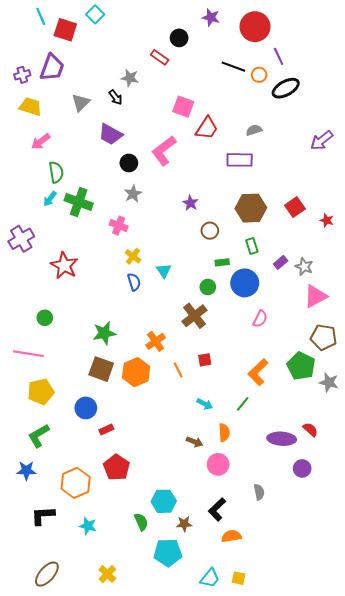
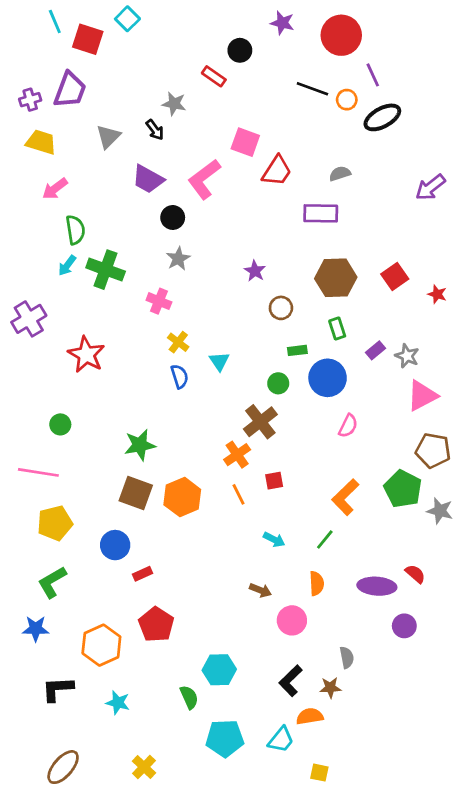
pink L-shape: (164, 151) -> (204, 179), moved
orange cross: (156, 341) -> (237, 455), moved
orange semicircle: (224, 433) -> (317, 583), moved
brown star: (184, 524) -> (330, 688), moved
cyan trapezoid: (210, 578) -> (281, 740), moved

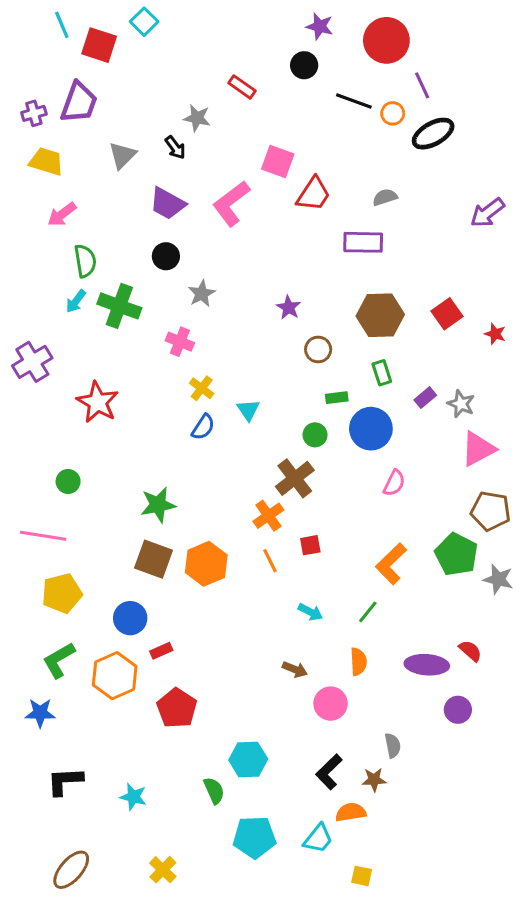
black circle: (240, 50) -> (304, 65), moved
black circle: (173, 217) -> (166, 256), moved
blue semicircle: (180, 376) -> (203, 427), turned 50
orange hexagon: (101, 645) -> (115, 676), moved

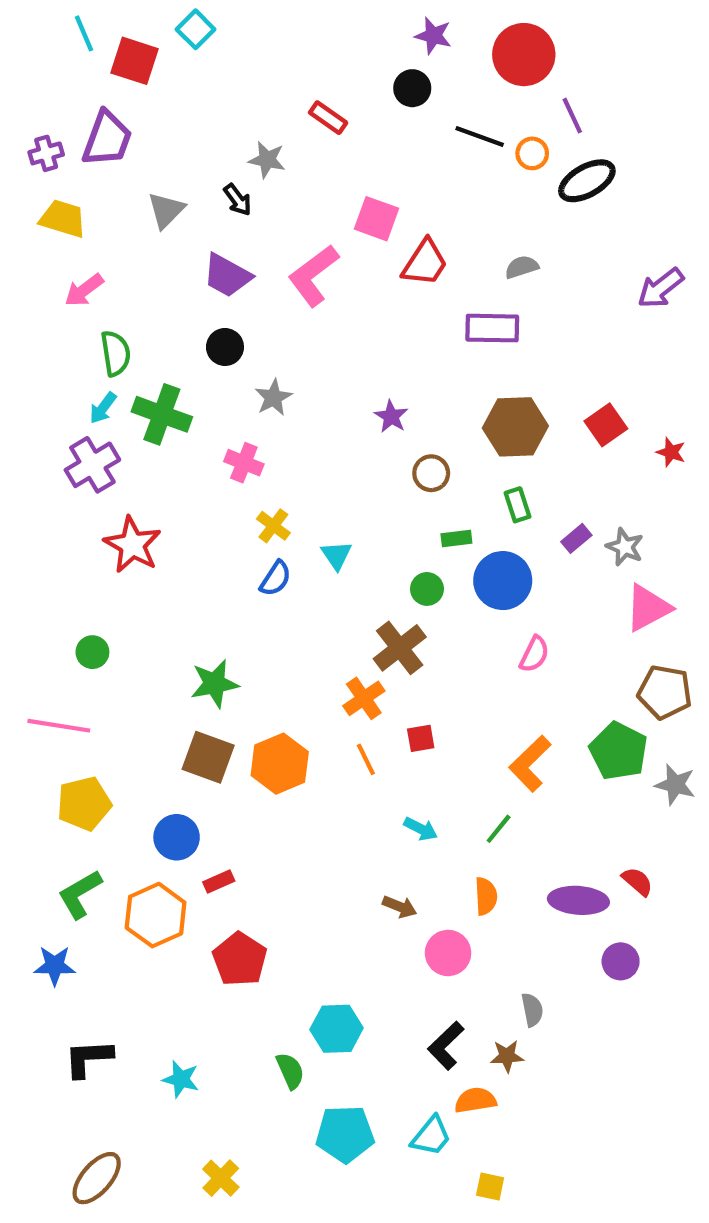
purple cross: (32, 362) -> (92, 465), moved

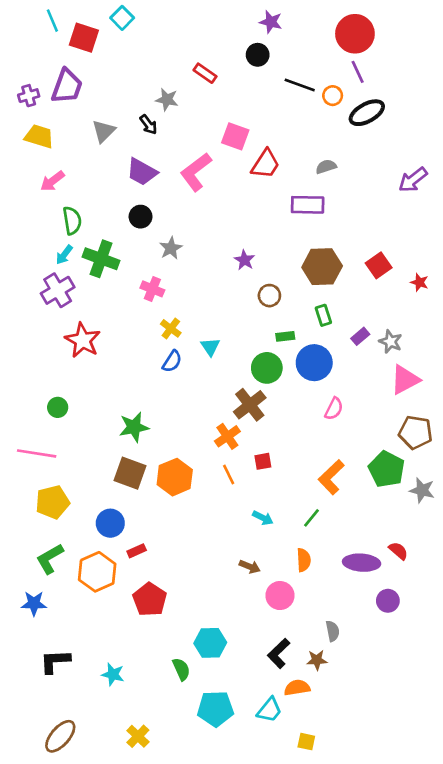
red circle: (524, 55) -> (355, 34), moved
green circle: (427, 589) -> (267, 368), size x1.5

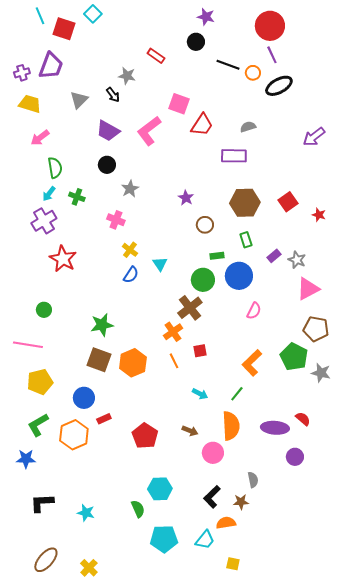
green cross: (101, 259) -> (77, 197), size x0.6
orange semicircle: (304, 560) -> (231, 426), size x1.6
red pentagon: (150, 599) -> (145, 436), moved
yellow cross: (138, 736) -> (89, 568), moved

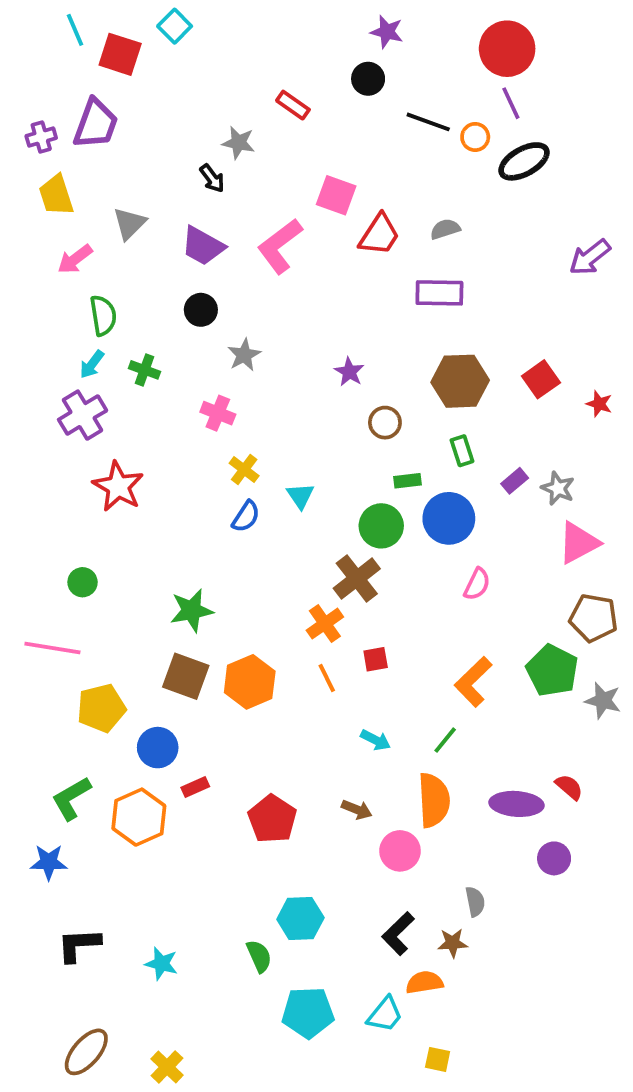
gray triangle: (79, 100) -> (129, 223), moved
yellow trapezoid: (30, 104) -> (56, 195), turned -125
gray semicircle: (248, 127) -> (445, 229), moved
yellow pentagon: (40, 382) -> (101, 708), moved

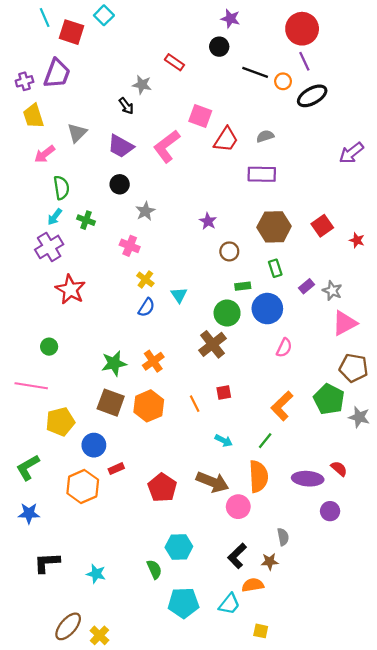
orange cross: (325, 624) -> (153, 361), moved
green L-shape: (71, 798) -> (28, 467), moved
brown arrow: (357, 810) -> (213, 482), size x1.8
brown ellipse: (86, 1052) -> (68, 626), moved

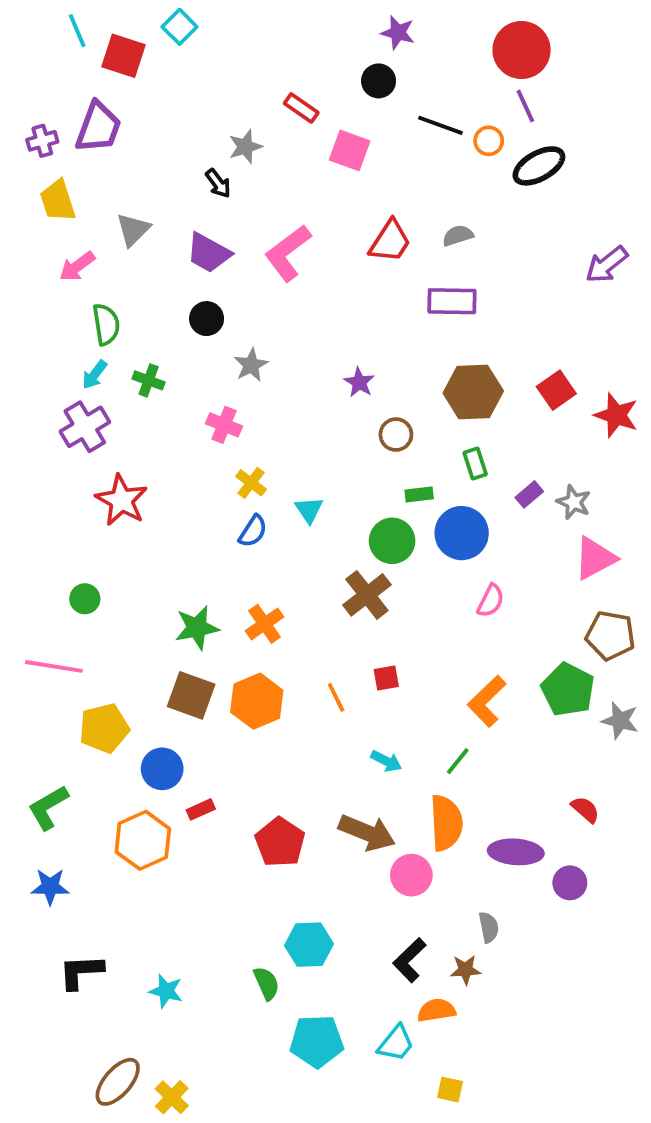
gray star: (142, 85) -> (245, 147), turned -30
pink square: (200, 116) -> (350, 150), moved
red star: (357, 240) -> (616, 415), size x1.6
purple ellipse: (308, 479) -> (516, 852), moved

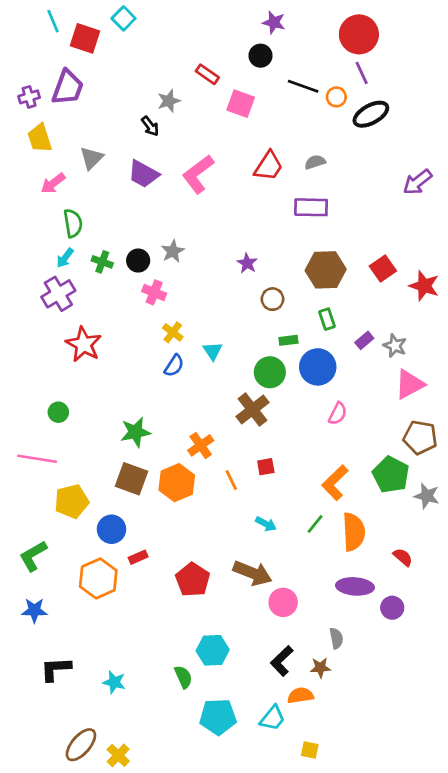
black circle: (207, 319) -> (138, 261), moved
orange cross: (265, 624) -> (201, 445), moved
orange semicircle: (446, 823) -> (354, 532), moved

